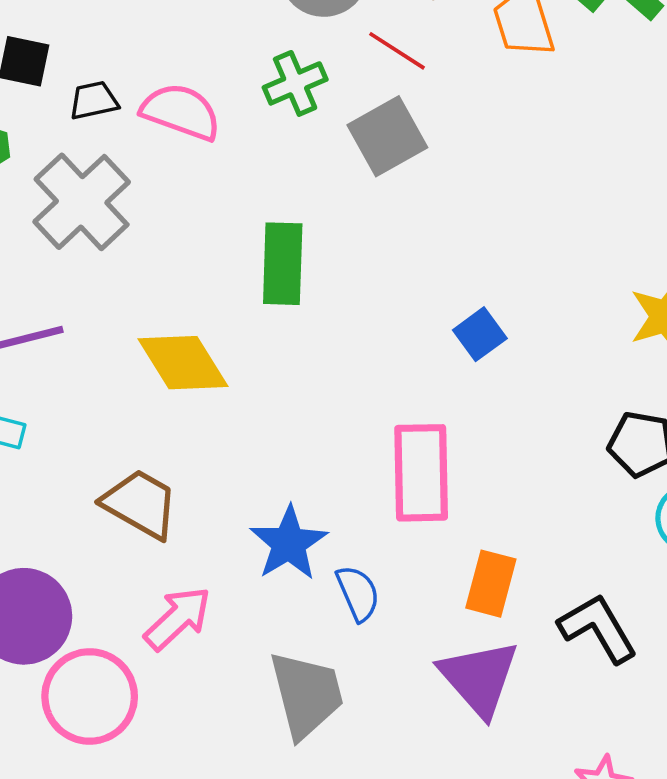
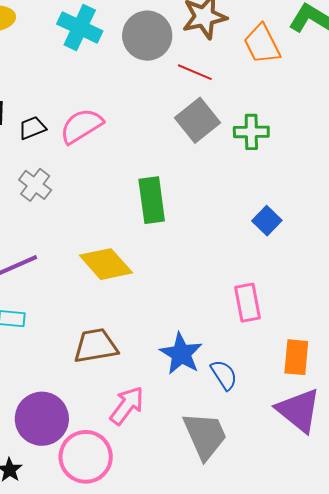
green cross: (295, 83) -> (251, 132), moved, turned 32
pink semicircle: (181, 112) -> (81, 126), turned -42
gray cross: (82, 202) -> (35, 185), size x0.6
pink rectangle: (421, 473) -> (248, 303), size x0.7
brown trapezoid: (140, 504) -> (96, 346), turned -30

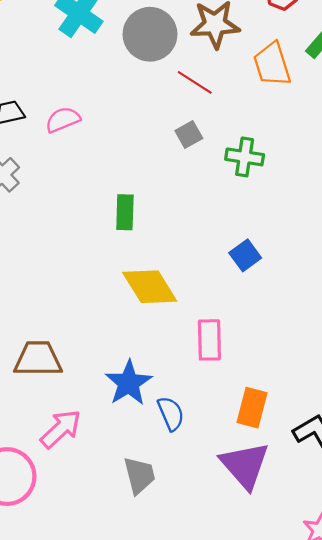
gray square: (198, 120) -> (189, 135), size x0.6
pink semicircle: (81, 126) -> (63, 120), size x0.7
green rectangle: (152, 200) -> (125, 212), size x0.7
yellow diamond: (106, 264) -> (150, 287), moved
gray trapezoid: (205, 436) -> (139, 475), size x0.7

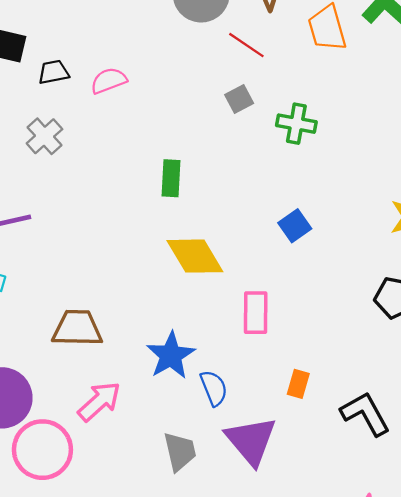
orange rectangle: (252, 408) -> (298, 384), size x0.7
purple triangle: (245, 465) -> (251, 441), moved

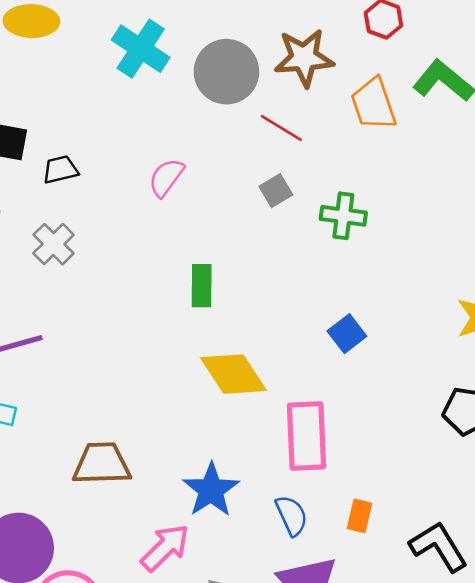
pink semicircle: (109, 81) -> (166, 177), moved, turned -30
pink rectangle: (256, 313) -> (307, 436), size x1.4
blue semicircle: (214, 388) -> (292, 515), moved
pink arrow: (99, 401) -> (165, 548), moved

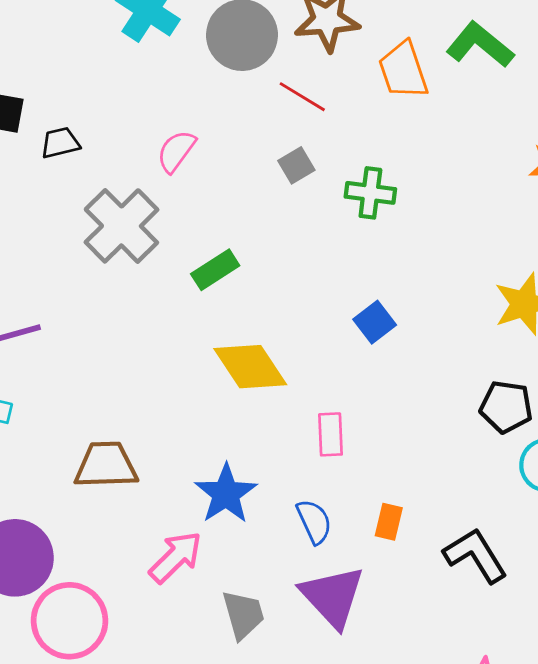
gray cross: (53, 244) -> (121, 226), moved, size x1.6
green rectangle: (202, 286) -> (215, 270), turned 57
pink rectangle: (307, 436) -> (330, 434), size x0.6

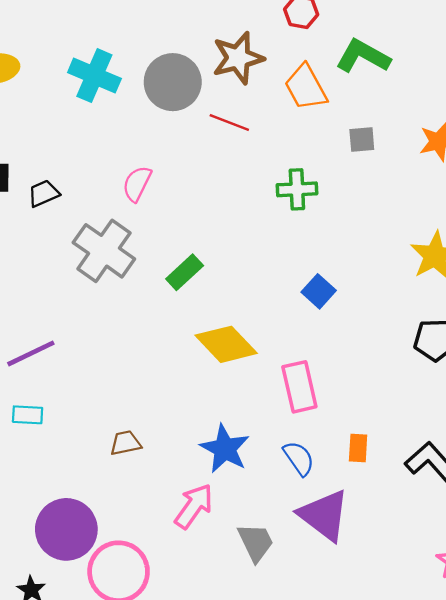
gray square: (296, 165) -> (362, 139), moved, turned 36
pink rectangle: (330, 434) -> (299, 387), size x1.4
brown trapezoid: (106, 465) -> (126, 443), size x0.6

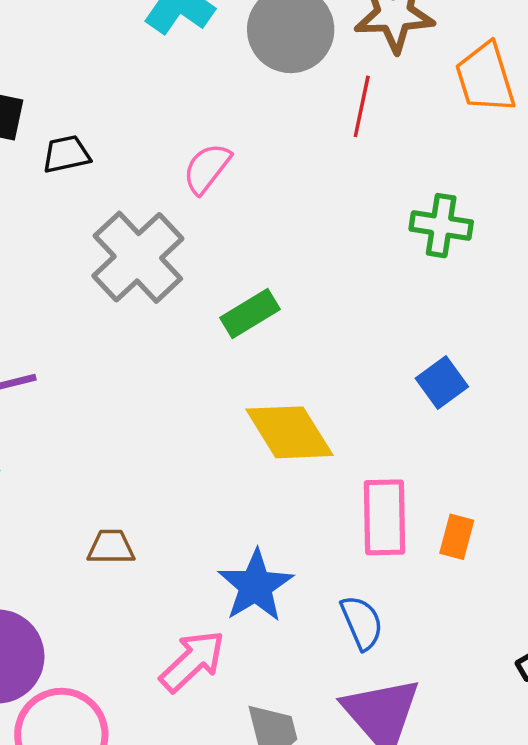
red line: (229, 123) -> (362, 106), turned 69
orange rectangle: (358, 448) -> (457, 537), moved

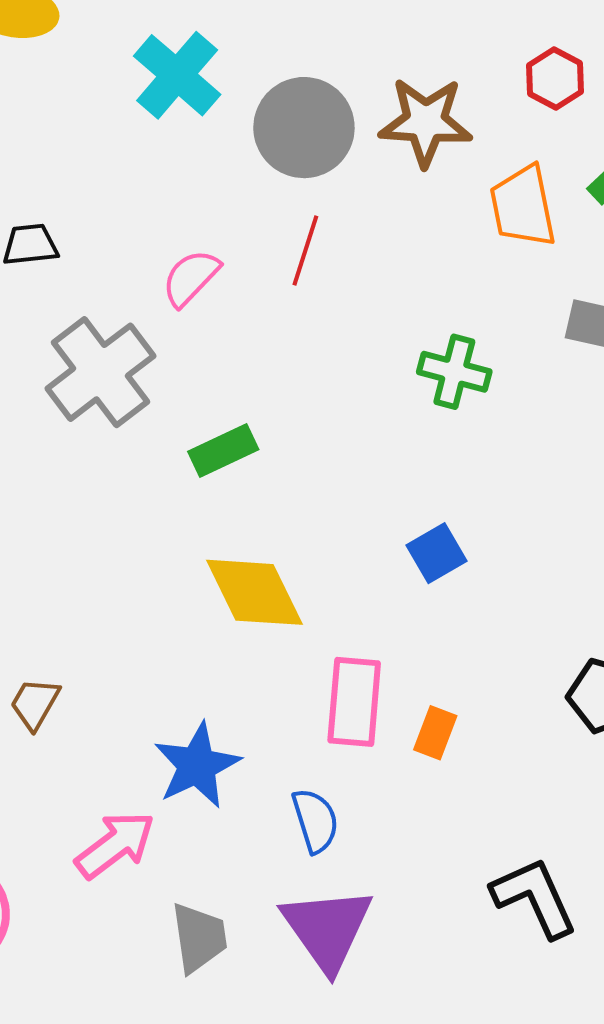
red line: (362, 106) -> (305, 250), moved
brown trapezoid: (111, 547) -> (35, 704), turned -66

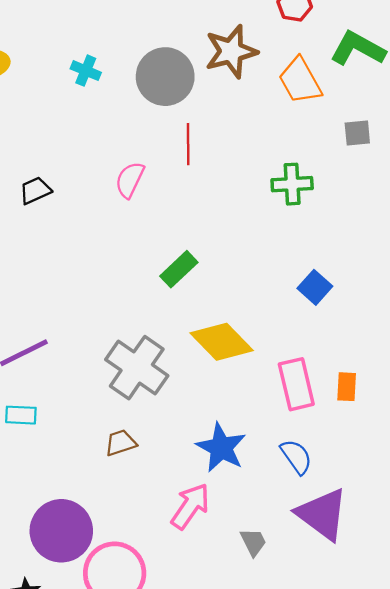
cyan cross: (177, 75) -> (86, 71), size x0.6
gray cross: (100, 372) -> (137, 368), moved
brown trapezoid: (35, 704) -> (121, 443), turned 60
gray trapezoid: (199, 938) -> (253, 542), size x0.7

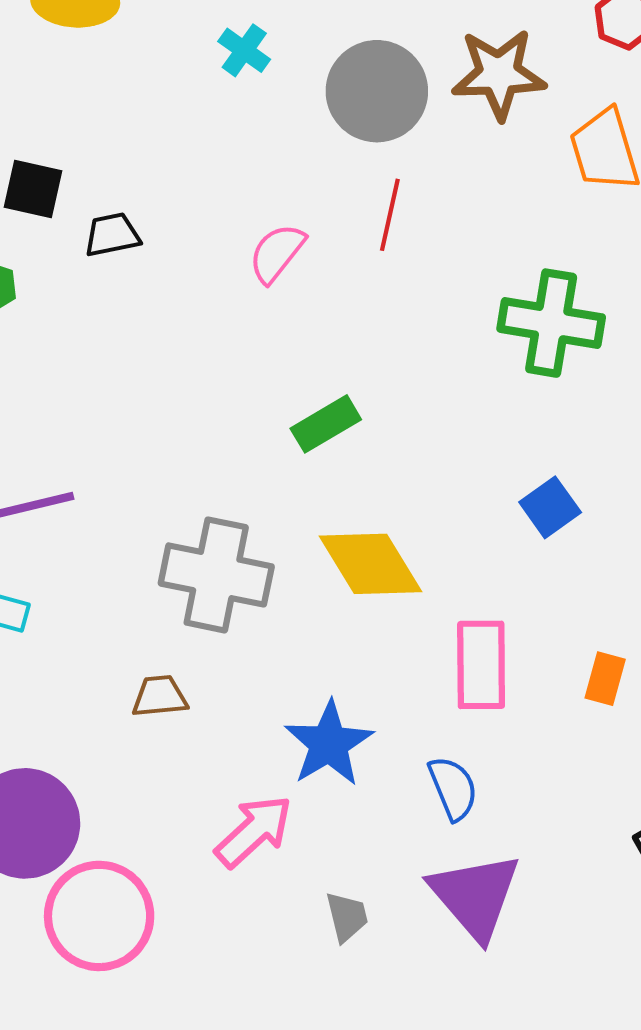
green cross: (292, 184) -> (551, 323), size x1.4
gray cross: (137, 368) -> (216, 575), turned -36
orange rectangle: (347, 387) -> (605, 679), moved

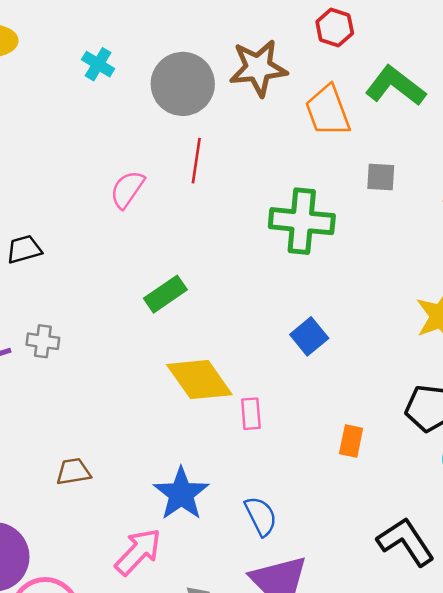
black trapezoid: (112, 235) -> (24, 249), moved
gray cross: (216, 575) -> (43, 341), moved, size x0.5
pink rectangle: (481, 665) -> (251, 414), moved, size x0.6

